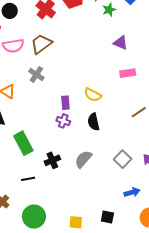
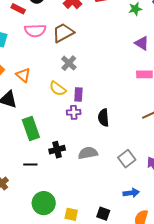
gray cross: (36, 75) -> (69, 63), moved
yellow semicircle: (93, 95) -> (58, 89), moved
purple cross: (63, 121) -> (74, 112), turned -32
gray semicircle: (83, 159) -> (88, 153), turned 30
green circle: (34, 217) -> (44, 203), moved

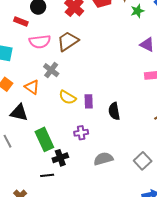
gray cross: (69, 63) -> (51, 70), moved
purple cross: (74, 112) -> (81, 133), moved
black semicircle: (103, 118) -> (114, 111), moved
black cross: (57, 150) -> (60, 158), moved

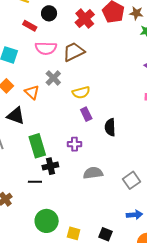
yellow semicircle: (67, 97) -> (81, 93), moved, turned -54
purple rectangle: (89, 101) -> (86, 114), turned -32

